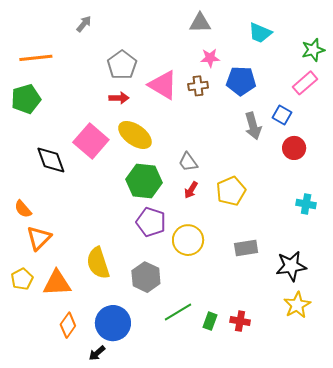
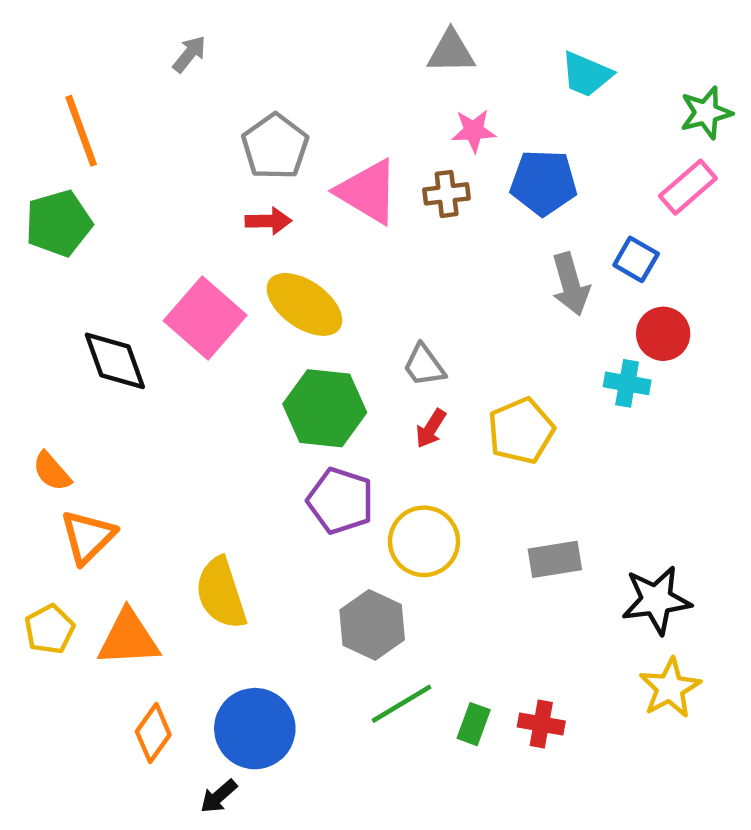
orange line: (36, 58) -> (81, 131), turned 76
cyan cross: (306, 204) -> (627, 383), moved
gray hexagon: (146, 277) -> (372, 625), moved

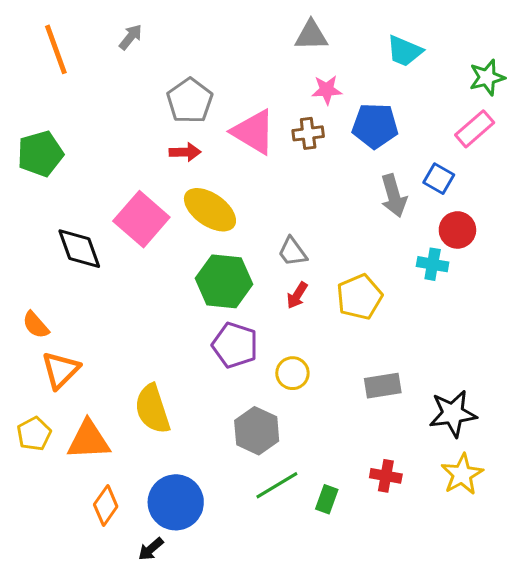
orange line: (81, 131) -> (56, 49), moved
yellow circle: (424, 541) -> (292, 373), size x0.7
red cross: (541, 724) -> (386, 476), moved

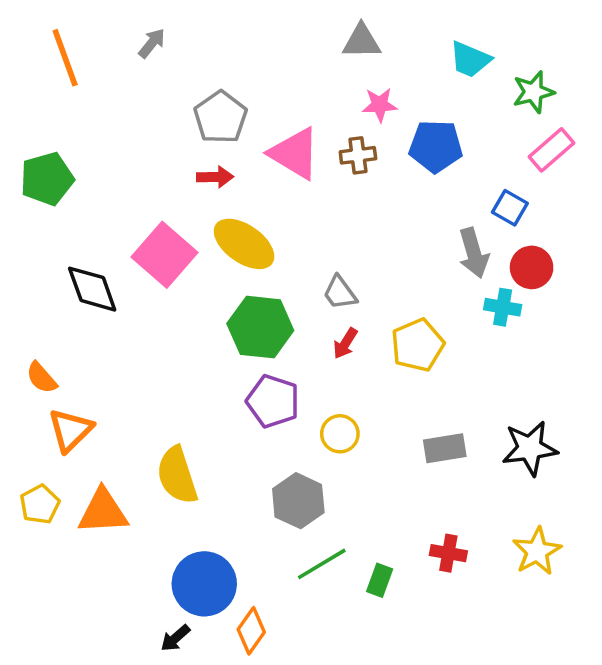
green star: (487, 77) -> (533, 92), moved
gray arrow: (394, 196) -> (474, 253), moved
black star: (453, 414) -> (530, 448), moved
orange diamond: (106, 505) -> (251, 631), moved

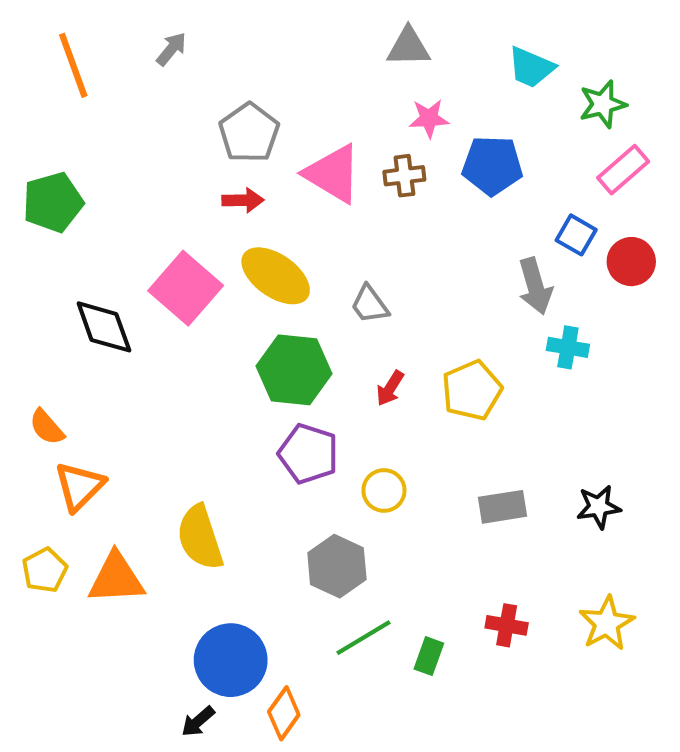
red circle: (532, 267) -> (631, 262), moved
gray trapezoid: (340, 293) -> (370, 304), moved
black star: (530, 448) -> (599, 507), size x0.7

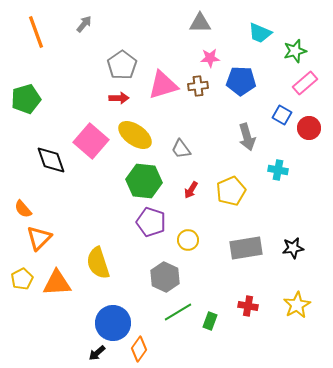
pink triangle: (333, 174) -> (163, 85), turned -48
gray arrow: (535, 286) -> (247, 137), moved
gray rectangle: (502, 507) -> (246, 248), size x1.4

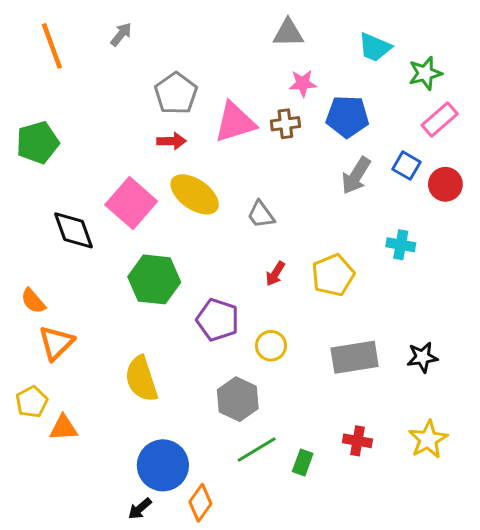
gray arrow: (247, 137) -> (356, 176), moved, turned 48
green hexagon: (144, 181) -> (154, 279), moved
orange triangle: (57, 283) -> (63, 428), moved, size x0.7

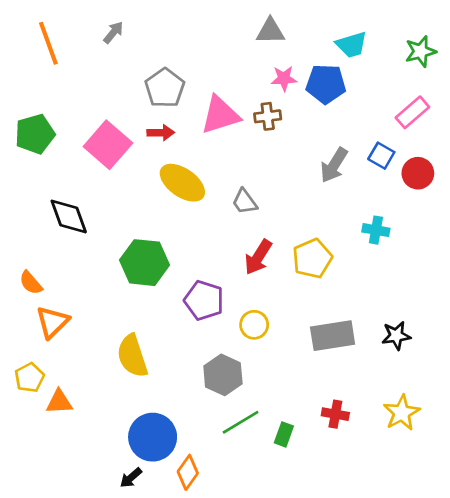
cyan trapezoid: (375, 47) -> (352, 45), turned -40
green star: (425, 73) -> (421, 51), moved
blue pentagon: (347, 117) -> (326, 84), moved
pink square: (131, 203) -> (108, 145), moved
red arrow: (275, 274) -> (258, 257), size x1.5

